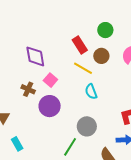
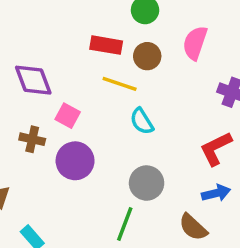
red rectangle: (80, 45) -> (106, 45), turned -36

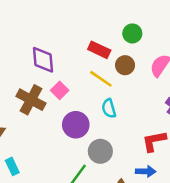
brown cross: (32, 139) -> (31, 100), size x1.6
purple circle: (75, 161) -> (76, 125), moved

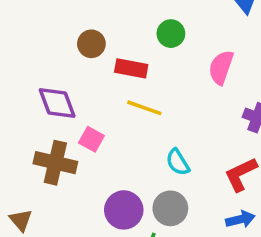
brown circle: (125, 65) -> (91, 44), moved
cyan semicircle: (109, 108) -> (178, 162), moved
purple circle: (76, 125) -> (124, 210), moved

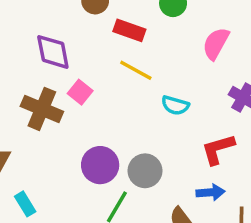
cyan semicircle: (178, 162) -> (175, 105), moved, turned -52

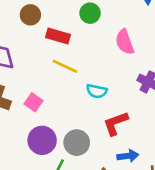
pink semicircle: (216, 44) -> (125, 42), turned -45
pink square: (80, 92) -> (34, 102), moved
red L-shape: (218, 149) -> (116, 123), moved

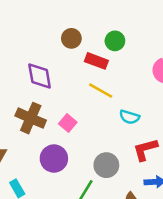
green circle: (90, 13) -> (115, 41), moved
purple circle: (42, 140) -> (54, 159), moved

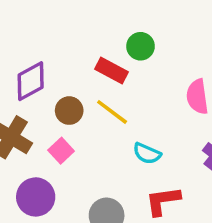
brown circle: (71, 38) -> (69, 111), moved
purple diamond: (40, 76) -> (31, 81), turned 64

